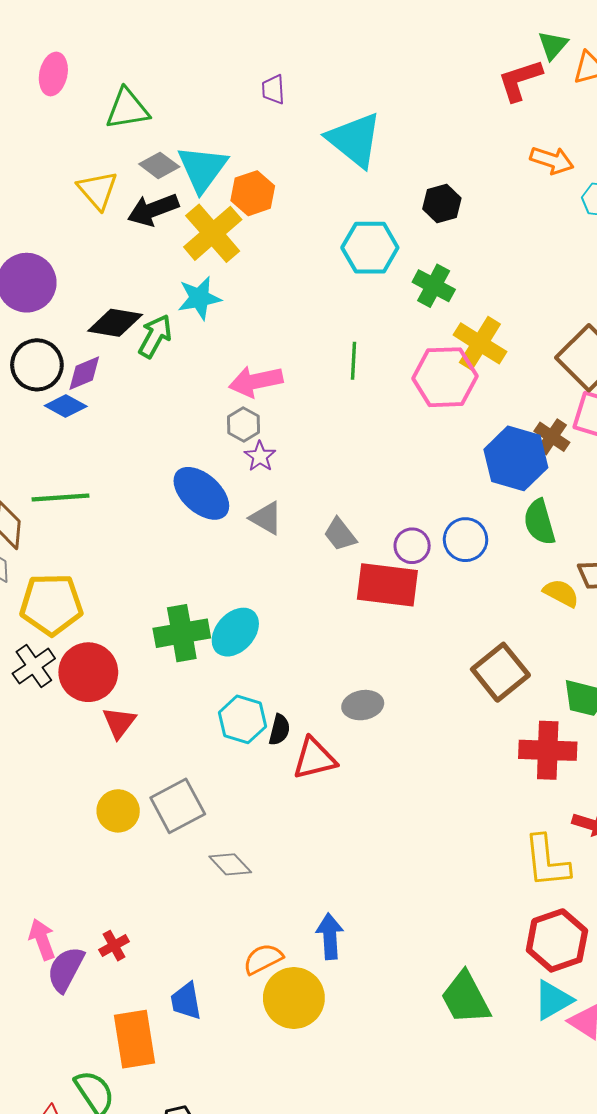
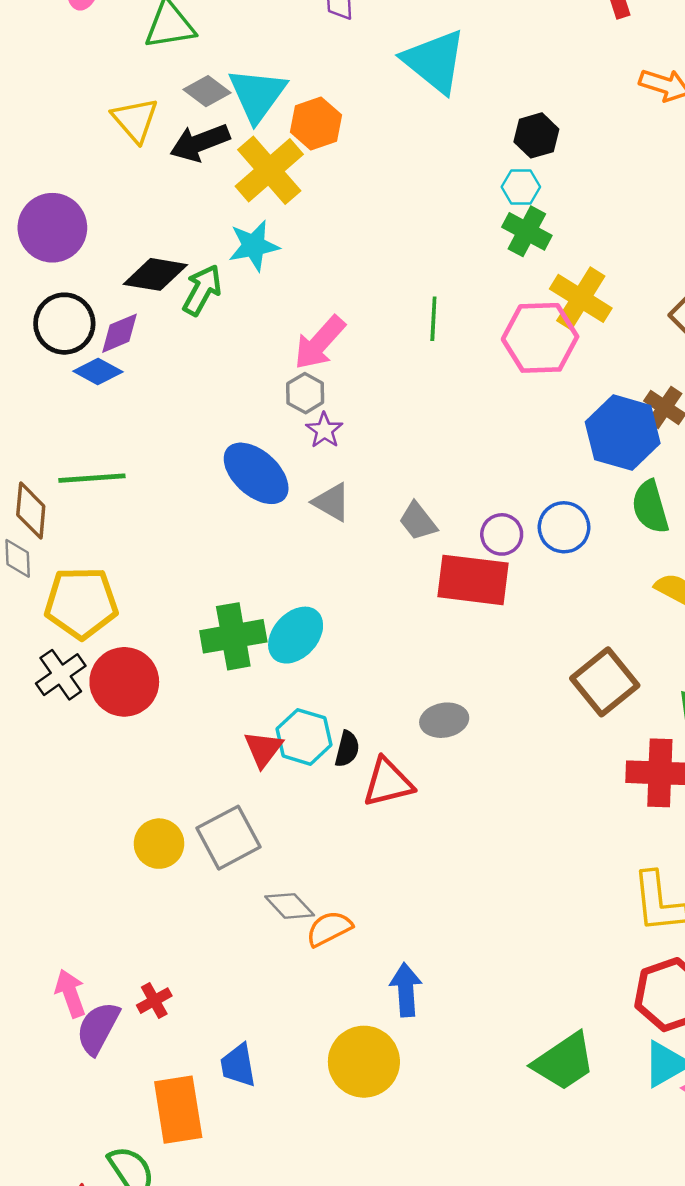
cyan hexagon: (370, 248) -> (521, 187), moved, size x0.6
pink arrow: (256, 381) -> (320, 343), turned -36
red triangle: (119, 723) -> (263, 749), moved
orange semicircle: (263, 959) -> (329, 929), moved
green trapezoid: (466, 998) -> (564, 1062), turned -96

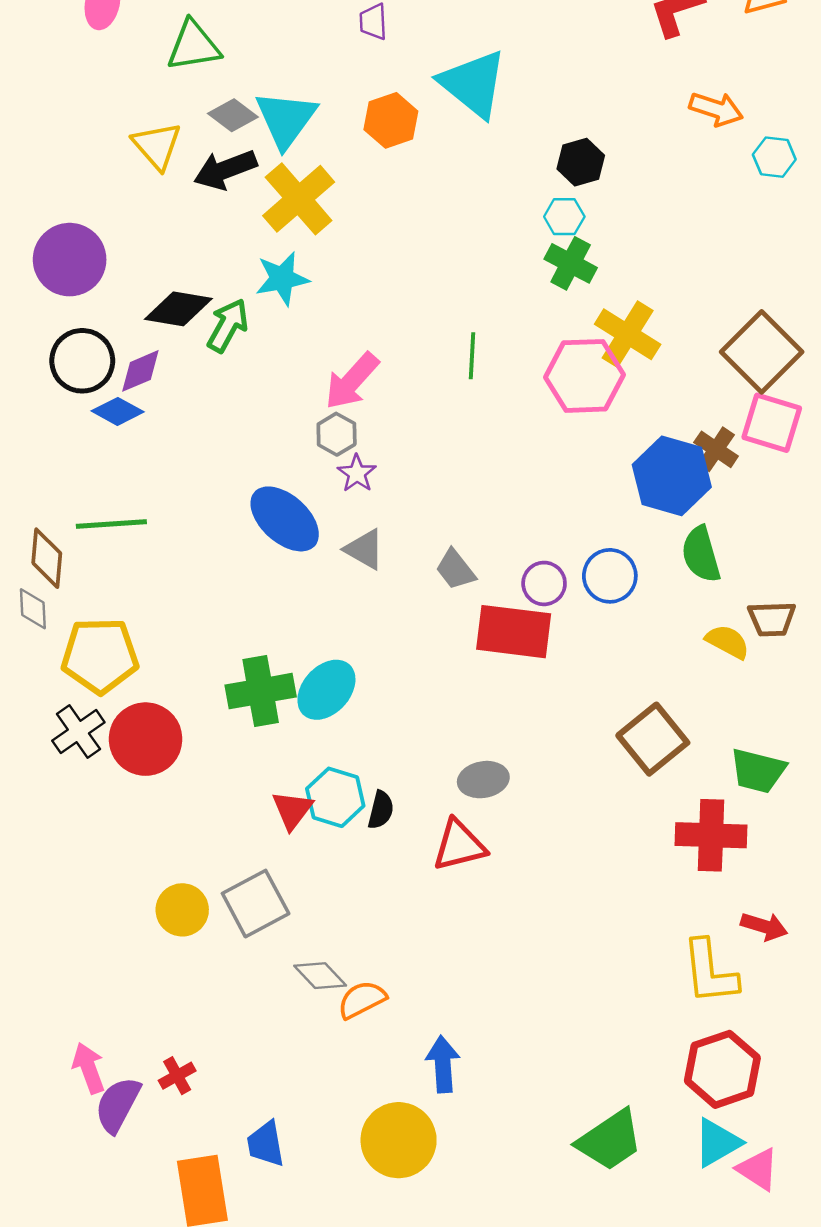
orange hexagon: (316, 123) -> (391, 120), moved
red triangle: (388, 782) -> (459, 845), moved

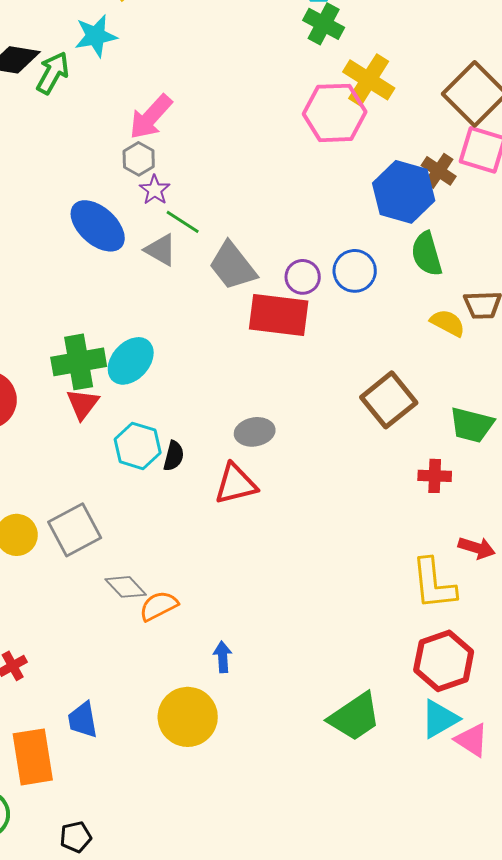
green line: (472, 356) -> (183, 222), moved, turned -60
gray trapezoid: (455, 570) -> (233, 266), size x1.5
red triangle: (292, 810) -> (83, 404), moved
red cross: (711, 835) -> (435, 476), size x0.6
blue arrow: (443, 1064) -> (223, 657), size x0.7

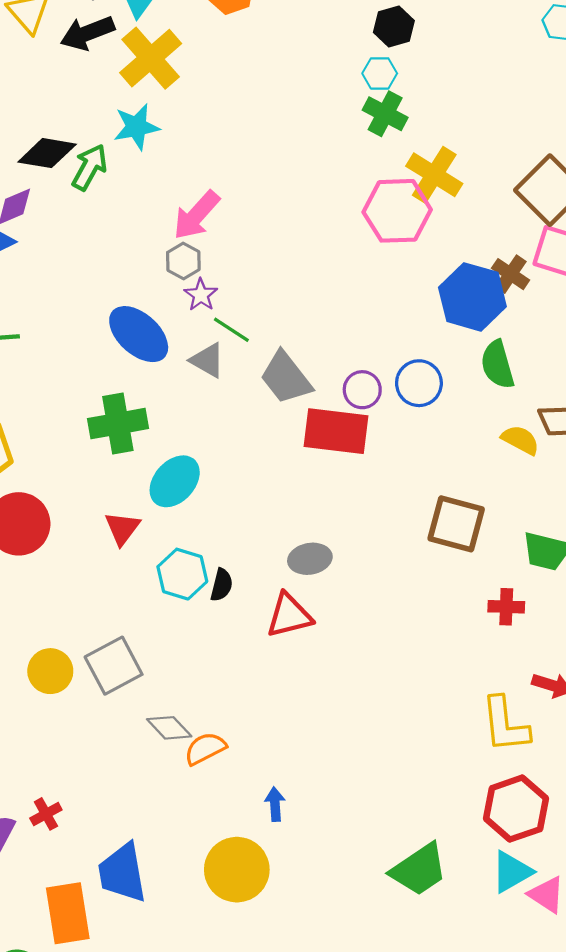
green cross: (79, 362) -> (118, 424), moved
brown square: (389, 400) -> (456, 524), turned -36
blue trapezoid: (83, 720) -> (122, 873), size x1.5

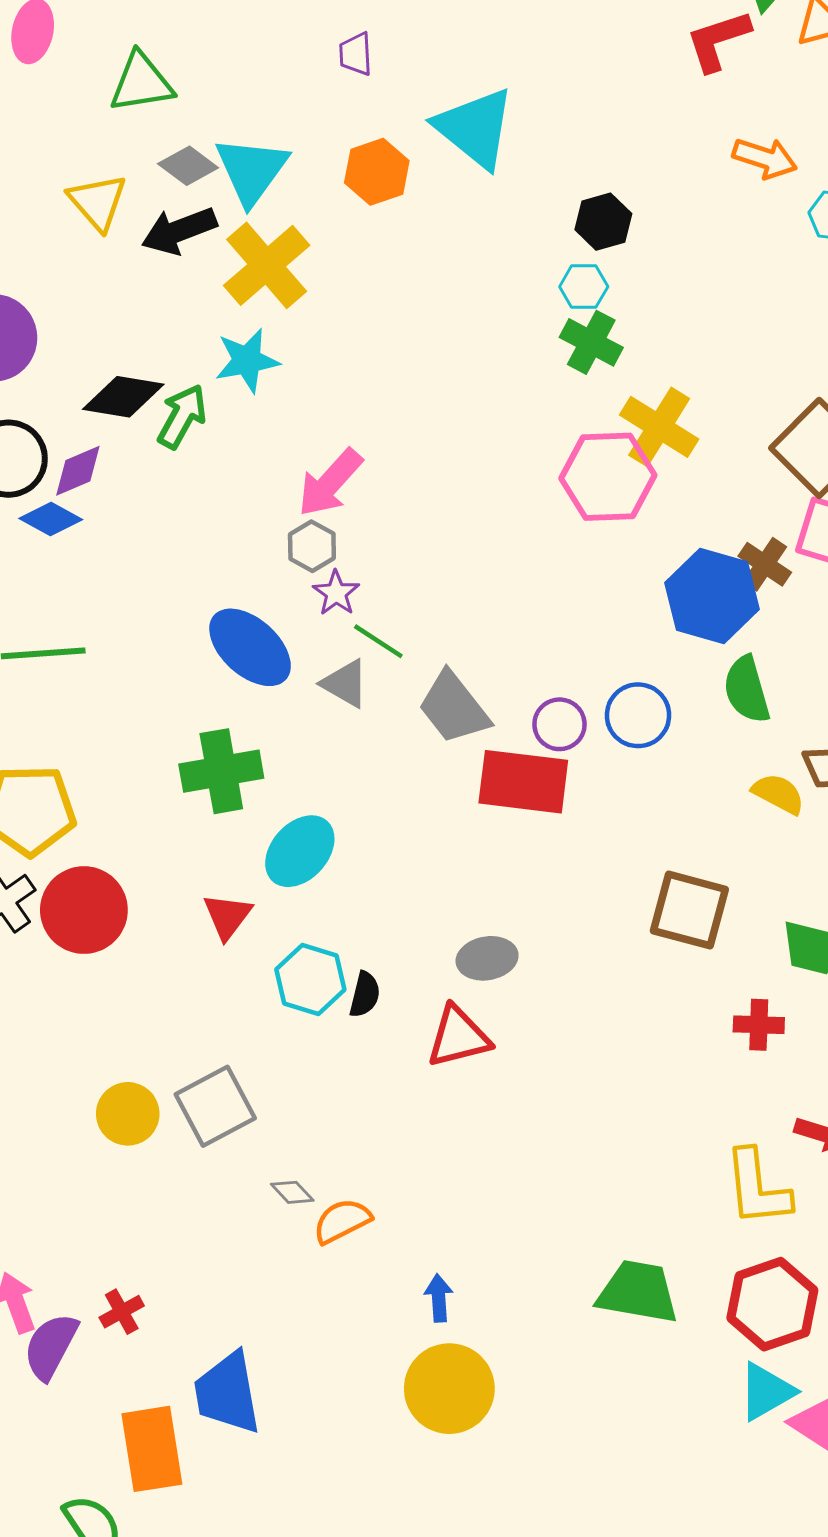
gray diamond: (169, 728) -> (292, 1192), size x0.7
yellow circle: (237, 870) -> (449, 1389), moved
green trapezoid: (419, 870) -> (638, 1292), moved, turned -136

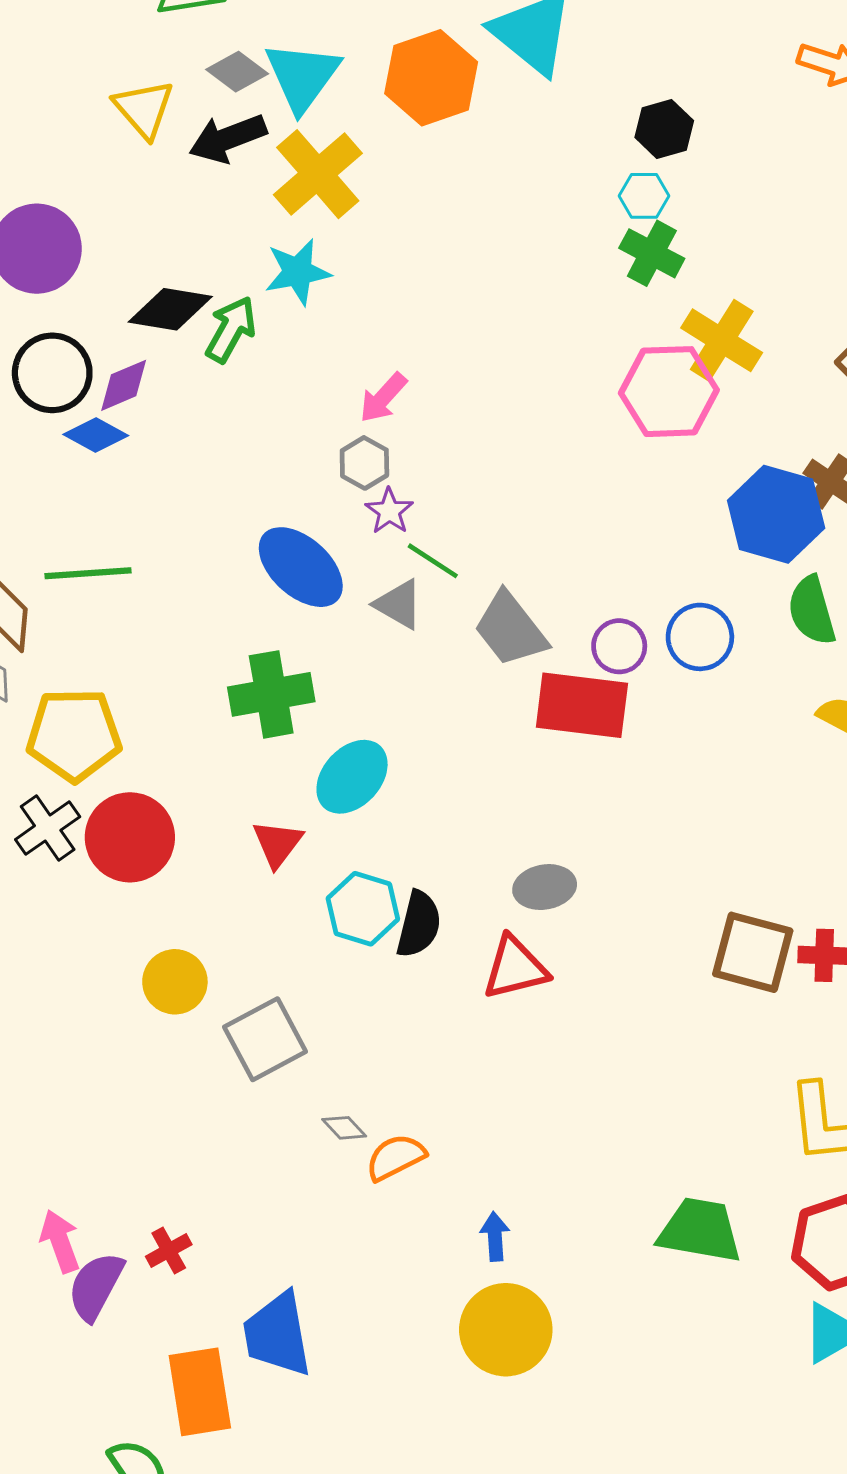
orange hexagon: (377, 172) -> (431, 78), size x1.4
pink arrow: (330, 483) -> (383, 398), size x0.7
brown square: (689, 910) -> (753, 952), moved
black semicircle: (365, 995) -> (419, 924), size x1.4
yellow circle: (128, 1114) -> (175, 982), moved

